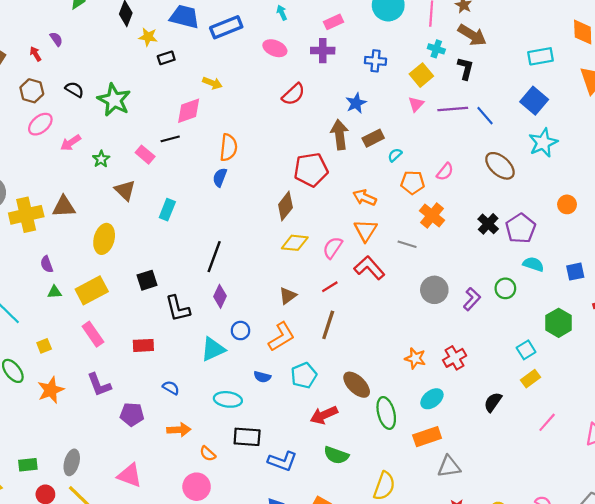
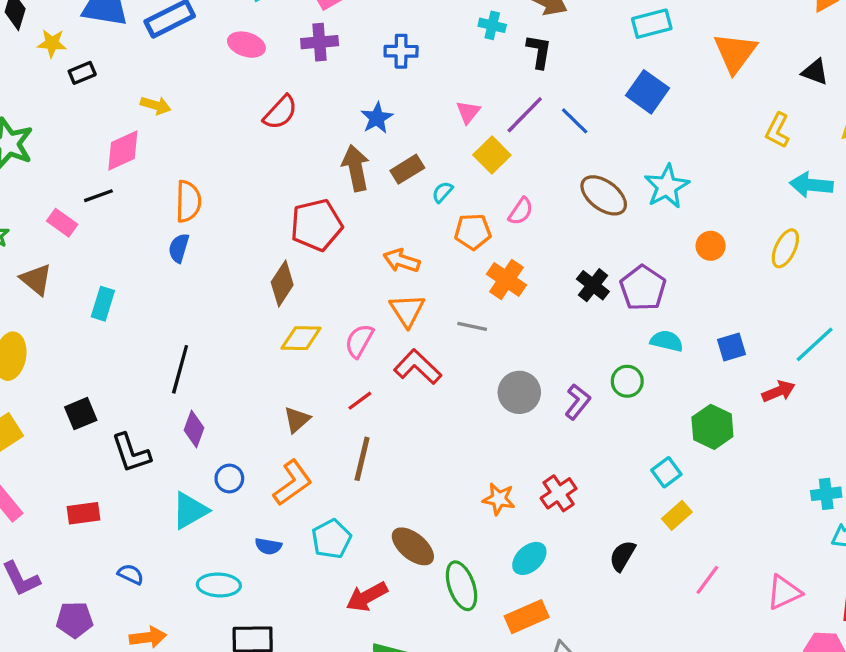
yellow square: (421, 75) -> (492, 155), moved
purple line: (453, 109) -> (525, 115), turned -36
cyan star: (543, 143) -> (667, 186), moved

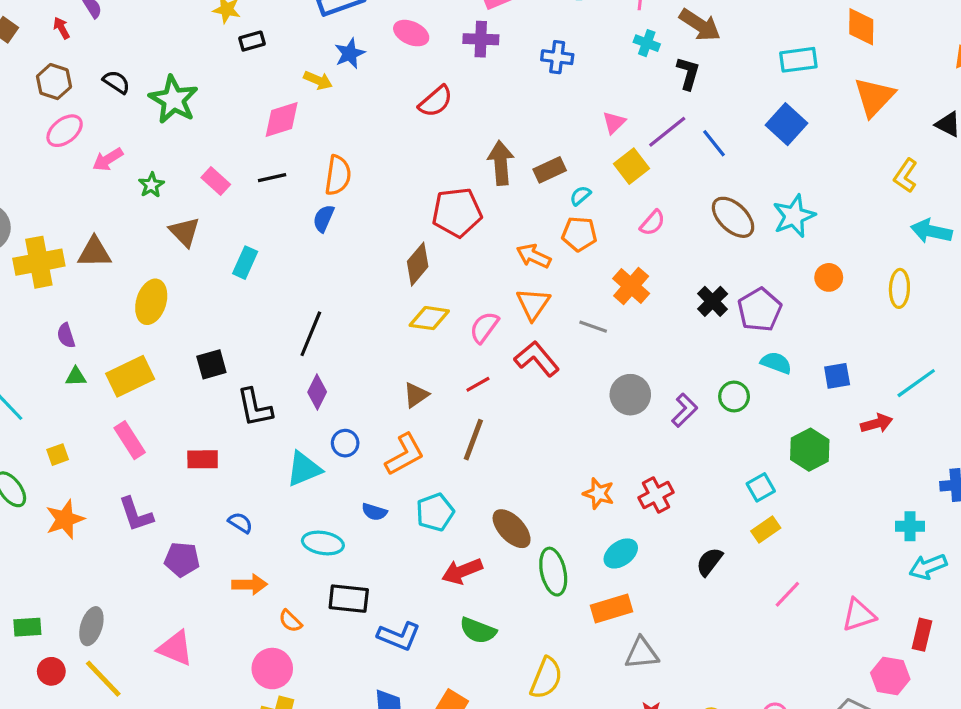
blue star: (377, 118) -> (350, 53), moved
black line: (98, 196) -> (272, 178), moved
orange pentagon: (473, 232) -> (579, 234), moved
yellow ellipse: (785, 248) -> (899, 288), turned -30

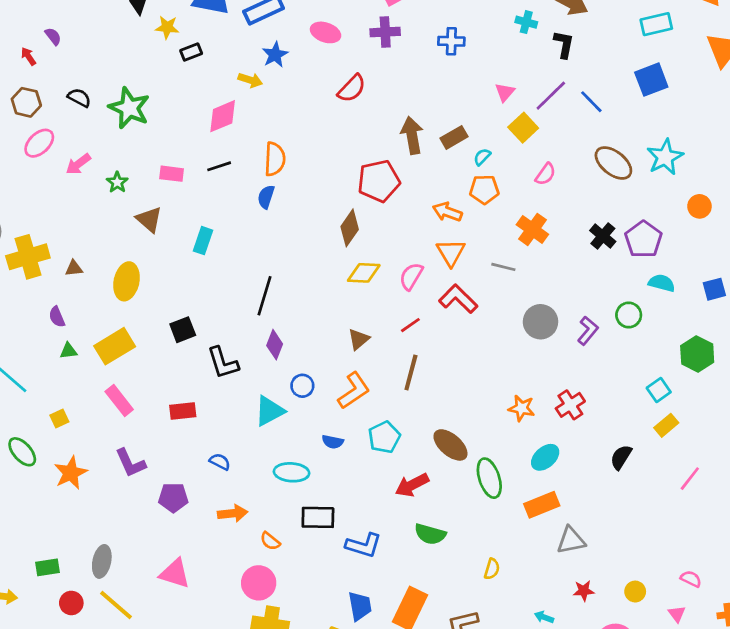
blue square: (786, 124) -> (651, 80), turned 32
pink rectangle: (216, 181) -> (172, 174), turned -30
brown triangle: (94, 252) -> (74, 268), moved, size x0.6
yellow semicircle: (546, 678) -> (492, 569), size x0.6

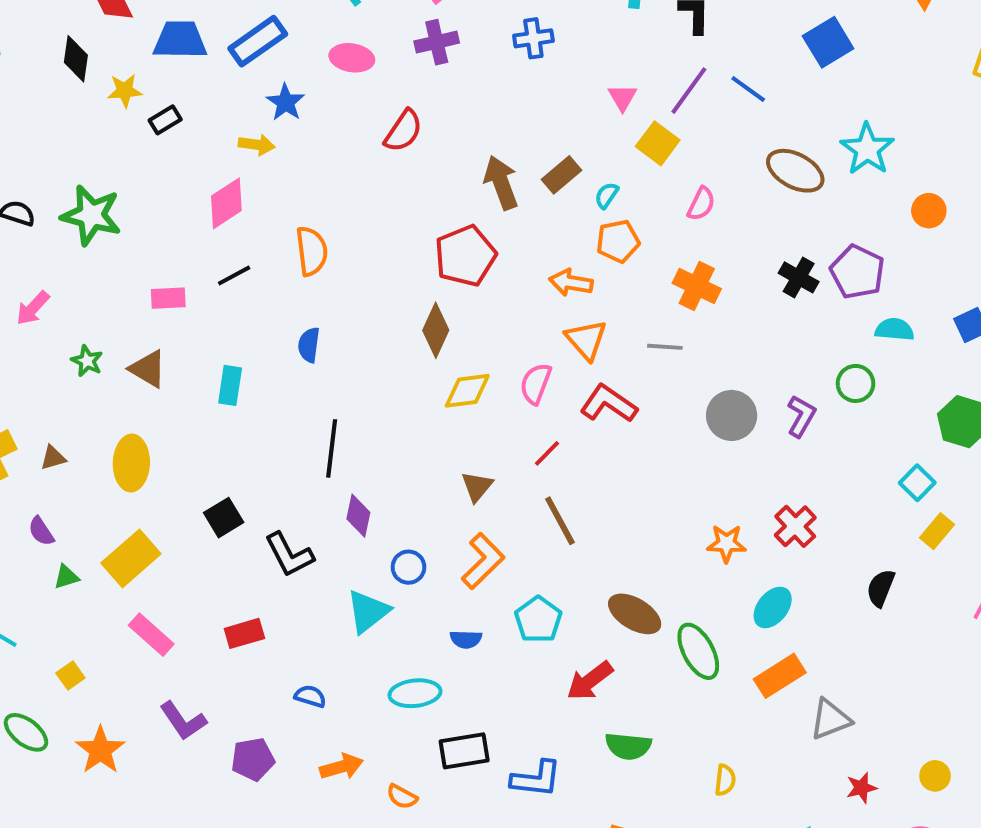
green star: (117, 182) -> (87, 361), moved
blue semicircle: (266, 197) -> (309, 345), moved
brown line: (411, 373) -> (560, 521), turned -33

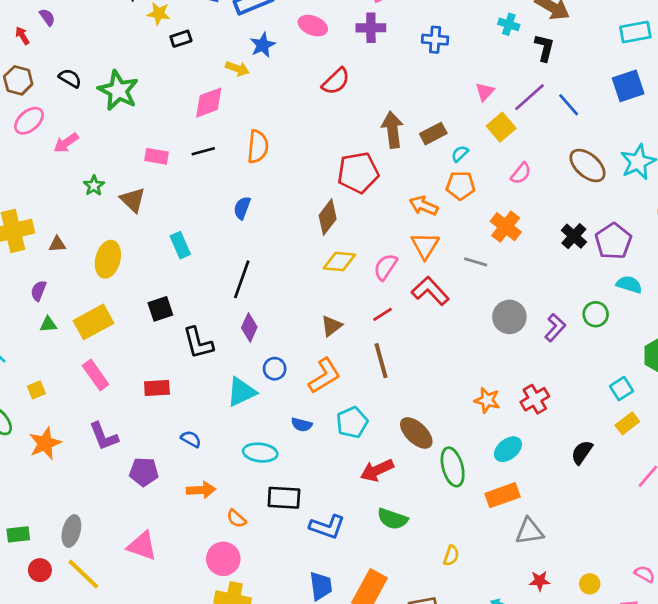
cyan rectangle: (230, 385) -> (180, 245), moved, turned -45
purple semicircle: (41, 531) -> (38, 291), turned 42

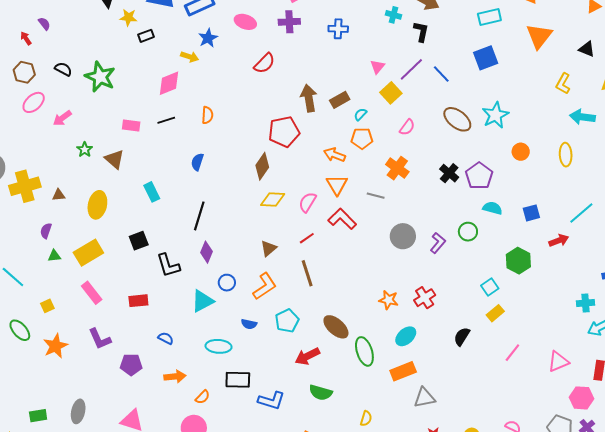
orange semicircle: (258, 147) -> (207, 115), size x0.7
orange semicircle: (236, 519) -> (202, 397), turned -84

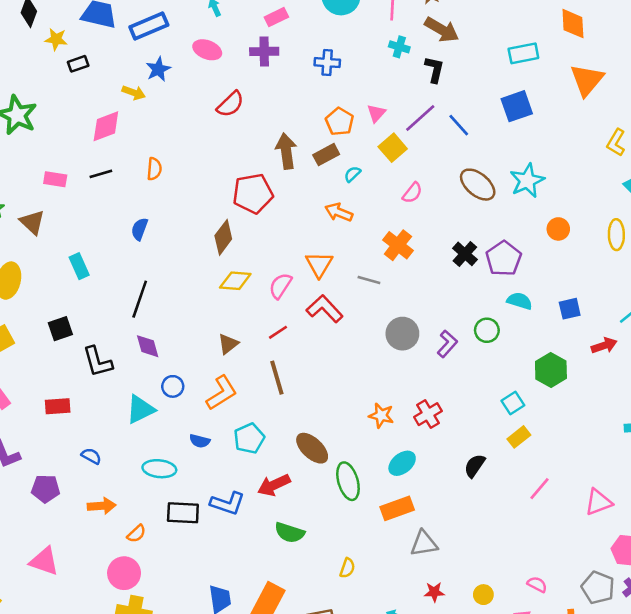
orange pentagon: (362, 138) -> (340, 122), moved, turned 30
orange arrow: (335, 155) -> (339, 212), moved
purple diamond: (206, 252) -> (148, 346), turned -40
blue L-shape: (271, 400) -> (228, 503), moved

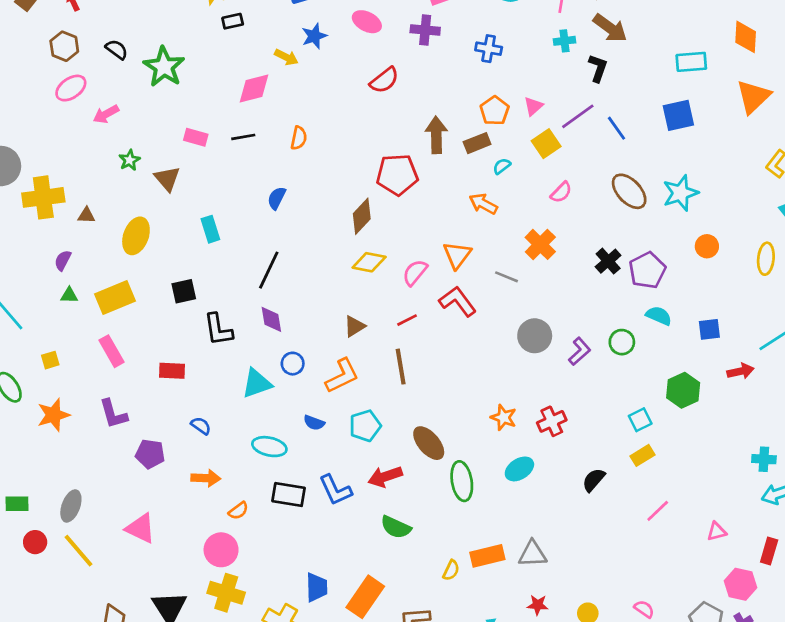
cyan cross: (399, 47) -> (565, 41), turned -30
pink triangle: (598, 502) -> (717, 531), size x0.7
blue L-shape: (228, 503) -> (335, 490), turned 40
orange rectangle: (397, 508) -> (487, 556), moved

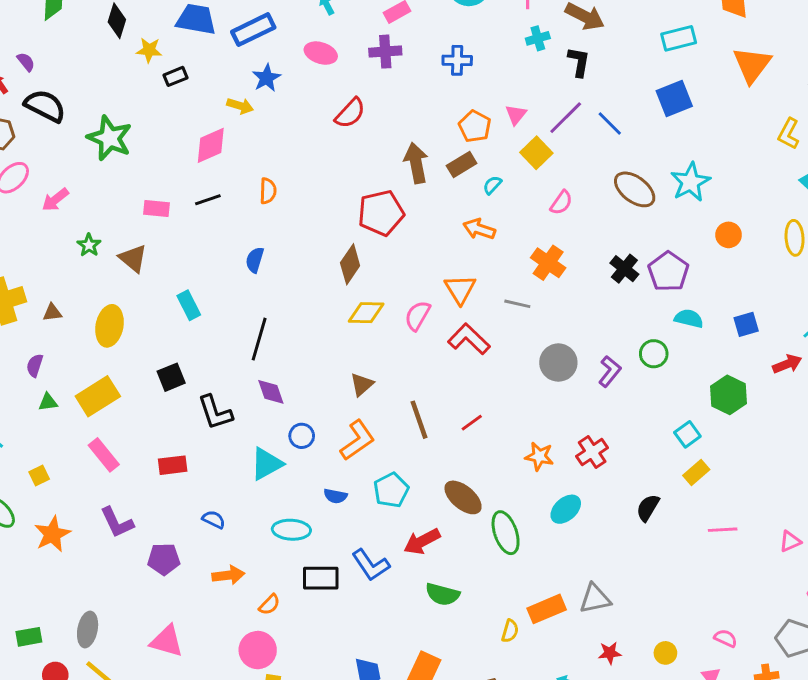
black semicircle: (117, 49) -> (45, 106), moved, size x1.6
red line: (407, 320) -> (472, 423), moved
pink line: (658, 511) -> (723, 530), turned 50

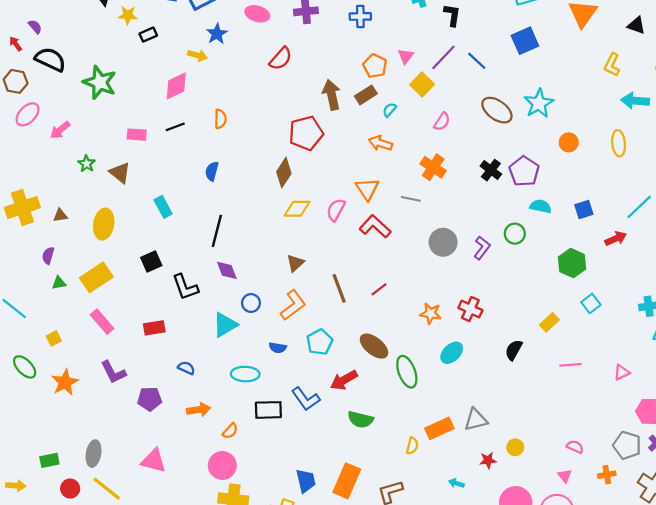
cyan square: (687, 434) -> (591, 303), moved
red cross: (592, 452) -> (470, 309), turned -30
yellow circle: (665, 653) -> (515, 447), moved

